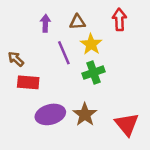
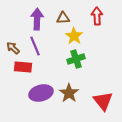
purple arrow: (45, 23) -> (37, 19), size x1.5
purple line: (64, 53) -> (35, 46), moved

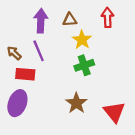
purple ellipse: (41, 93) -> (17, 103), moved, turned -55

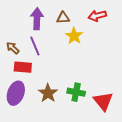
red arrow: (108, 17) -> (97, 16), turned -102
green cross: (84, 65) -> (76, 92), moved, turned 30
brown star: (76, 103) -> (48, 93), moved

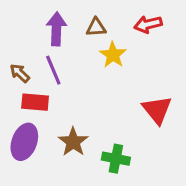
green cross: (76, 92) -> (116, 159), moved
red triangle: (103, 101) -> (157, 110), moved

